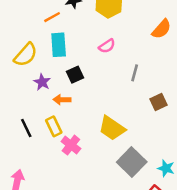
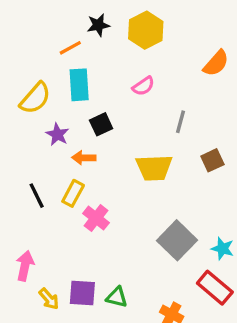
yellow rectangle: (54, 126) -> (73, 193), turned 54
yellow trapezoid: (112, 128) -> (154, 168), moved, turned -36

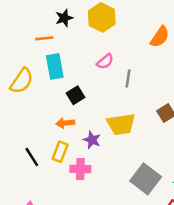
orange line: (70, 48) -> (44, 38), turned 30
gray line: (180, 122) -> (128, 79), moved
purple star: (57, 134) -> (92, 140), moved
pink cross: (96, 218) -> (80, 169), turned -30

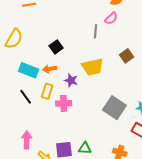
pink semicircle: (105, 61) -> (111, 18), moved
cyan rectangle: (55, 66) -> (29, 70), moved, turned -54

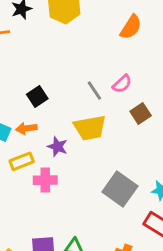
pink semicircle: (111, 18) -> (122, 84), moved
gray line: (96, 31) -> (94, 90), moved, turned -40
yellow rectangle: (47, 91) -> (22, 161), turned 49

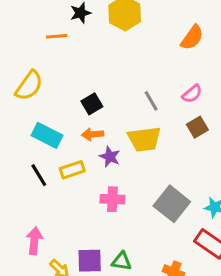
pink semicircle: (122, 84) -> (192, 94), moved
orange arrow: (26, 128) -> (93, 134), moved
pink cross: (45, 180) -> (112, 199), moved

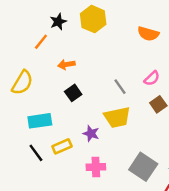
orange line: (57, 36) -> (41, 42), turned -42
orange semicircle: (192, 38) -> (148, 34), turned 75
orange arrow: (93, 134) -> (66, 64), moved
cyan rectangle: (47, 135) -> (40, 121), turned -30

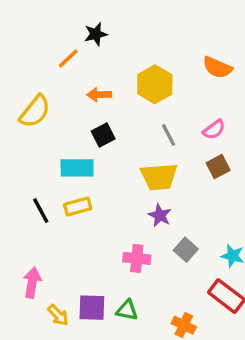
yellow hexagon: (93, 19) -> (155, 84), moved
cyan rectangle: (40, 121) -> (77, 168), moved
purple star: (91, 134) -> (160, 215), moved
pink cross: (96, 167) -> (137, 258), moved
gray square: (143, 167) -> (186, 250), size x0.6

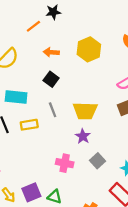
black square: (103, 135) -> (51, 79), turned -32
gray line: (169, 135) -> (53, 110), moved
cyan rectangle: (77, 168) -> (16, 97), moved
purple square: (92, 308) -> (31, 192), turned -30

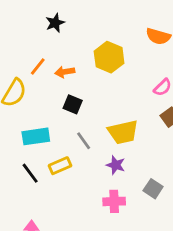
orange line: (33, 26) -> (38, 67), moved
purple star: (83, 136) -> (116, 165), moved

